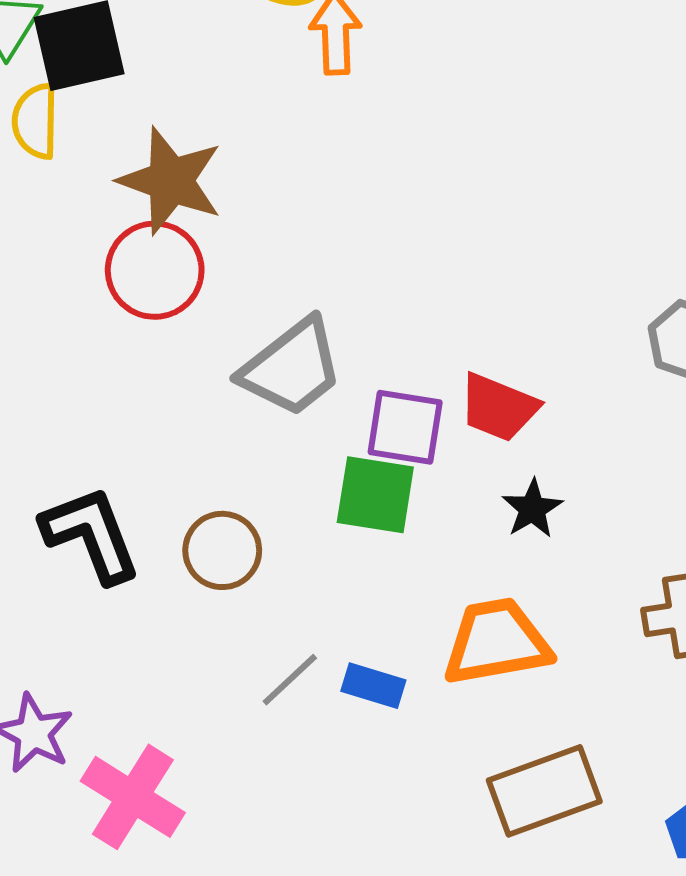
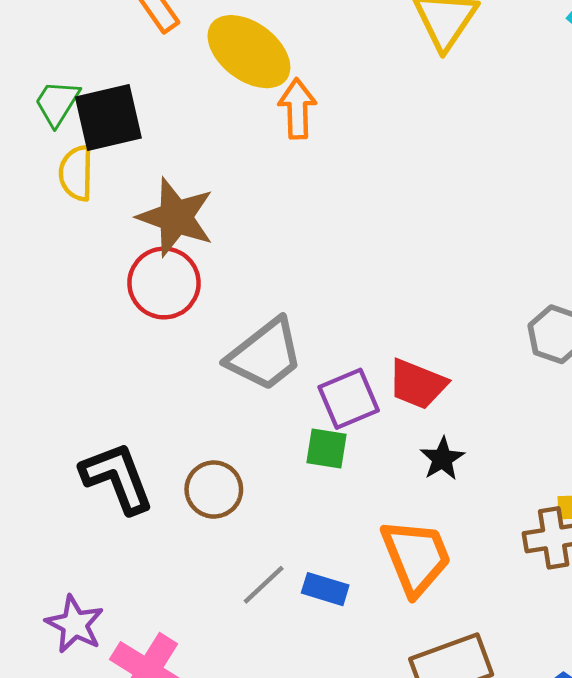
purple square: (405, 427) -> (349, 399), turned -32
green square: (375, 495) -> (327, 449), size x0.7
orange trapezoid: (497, 642) -> (416, 557), turned 78

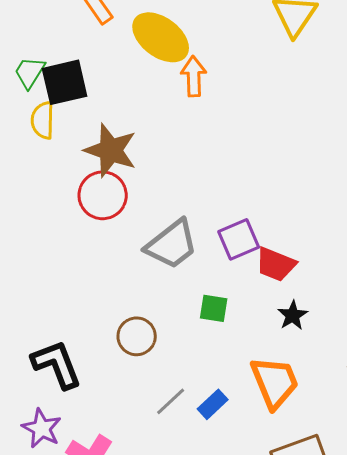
purple square: (349, 399) -> (239, 239), moved
black L-shape: (117, 478) -> (57, 364), moved
blue rectangle: (325, 589) -> (213, 404), turned -60

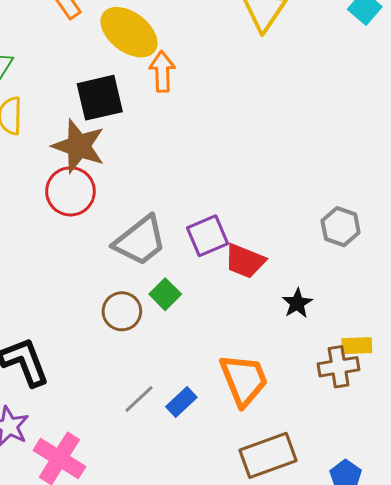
black square: (65, 82) -> (100, 98), moved
green square: (214, 308) -> (165, 294), moved, turned 36
black star: (293, 315) -> (297, 303), moved
brown circle: (137, 336) -> (122, 311), moved

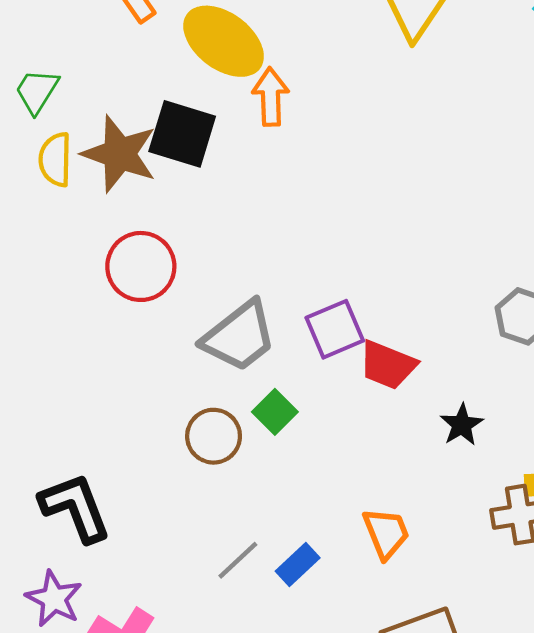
black square: (100, 98) -> (182, 134), turned 30
brown star: (79, 146) -> (119, 154), moved
orange trapezoid: (244, 380) -> (386, 533), size x0.7

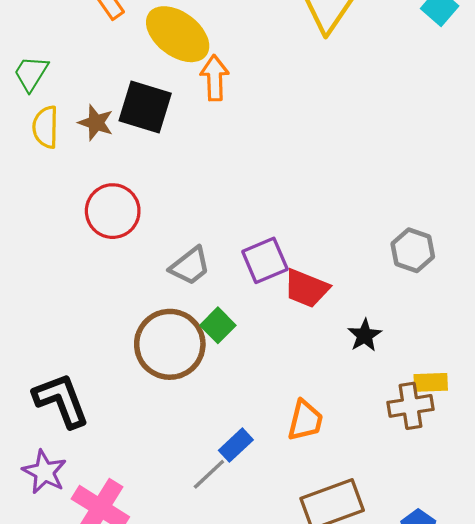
brown star: (119, 154) -> (96, 123), size x0.6
gray trapezoid: (239, 336) -> (190, 266), size x0.7
brown circle: (214, 436) -> (170, 344), size x1.6
orange trapezoid: (386, 533) -> (305, 420), turned 36
gray line: (238, 560) -> (209, 474), moved

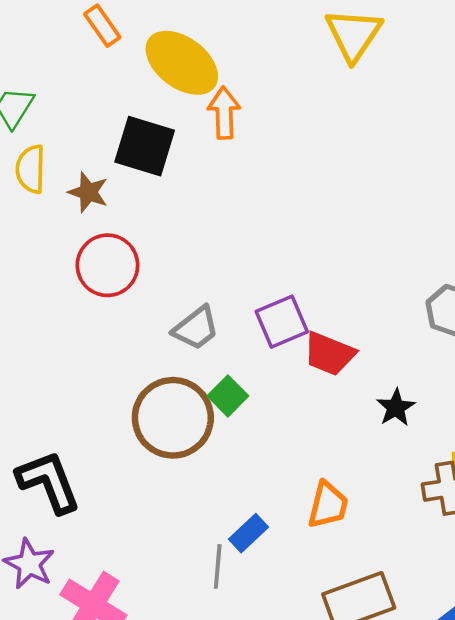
brown star: (96, 123) -> (88, 192), moved
gray line: (209, 474) -> (218, 566), turned -42

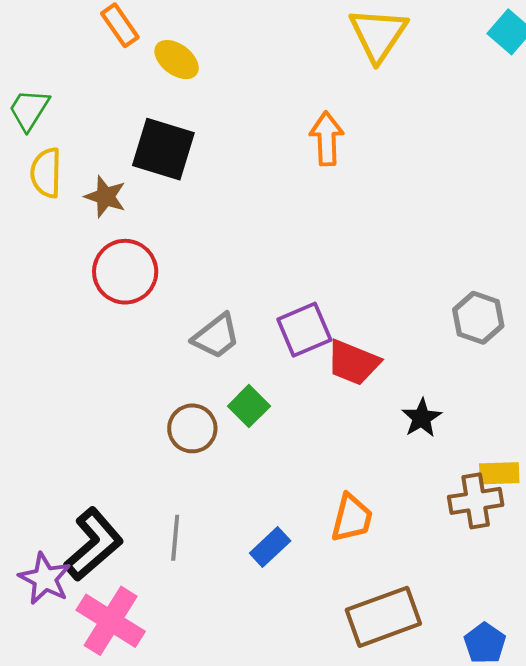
yellow ellipse: (182, 63) -> (177, 60), moved, size x0.6
orange arrow: (224, 113) -> (327, 139), moved
brown circle: (173, 418) -> (192, 428), size x0.6
black L-shape: (49, 482) -> (94, 544), moved, turned 70
gray line: (218, 566) -> (175, 538), moved

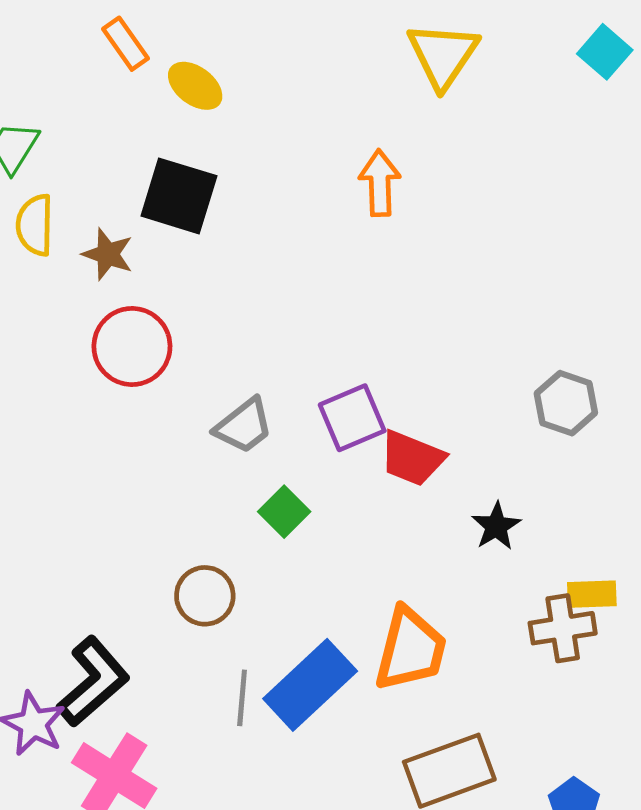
brown circle: (192, 428) -> (205, 596), moved
orange trapezoid: (352, 518) -> (410, 649), size x1.4
gray line: (175, 538) -> (242, 698), moved
blue rectangle: (270, 547) -> (310, 685), size x1.8

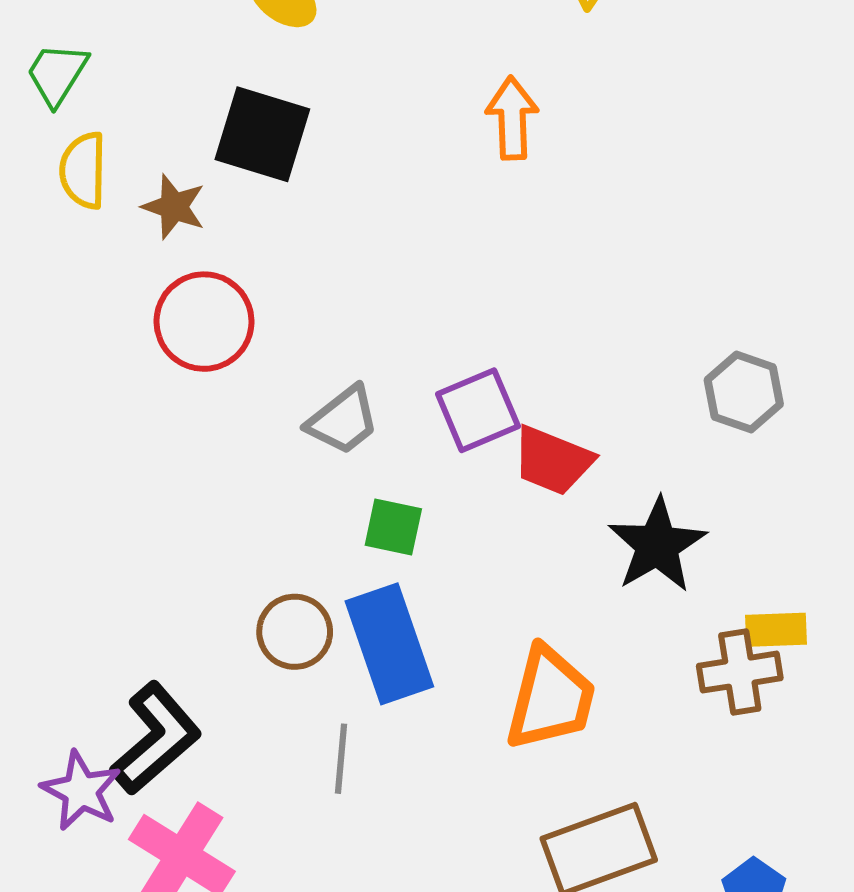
green square: (284, 512) -> (393, 527), turned -33
black star: (496, 526) -> (657, 545), size x1.6
blue rectangle: (310, 685) -> (389, 644), moved, turned -66

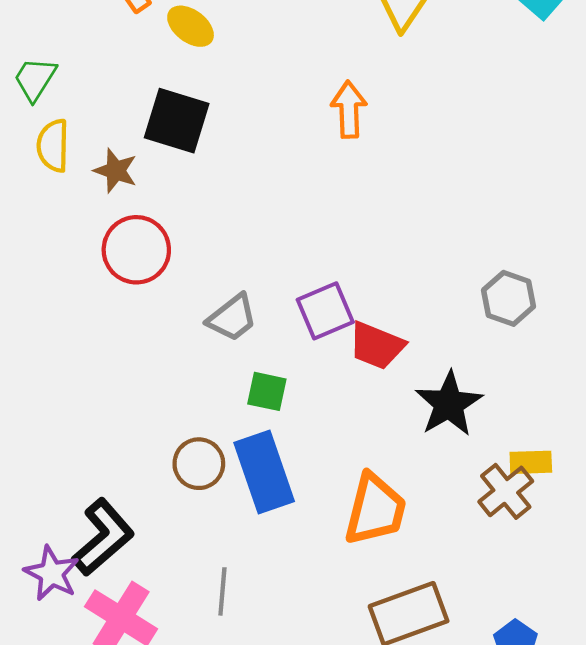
brown cross: (740, 672) -> (506, 491), turned -30
gray line: (341, 759) -> (222, 591), moved

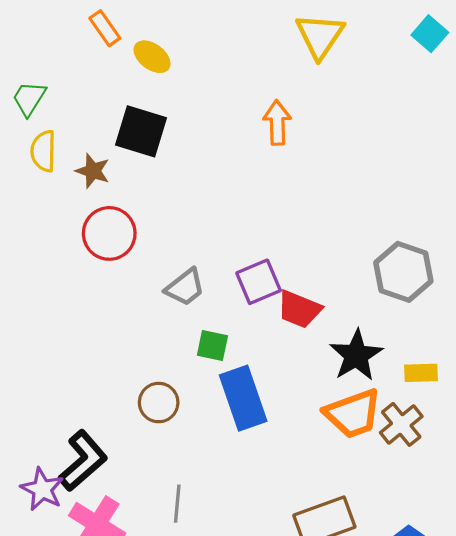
gray hexagon: (509, 298) -> (403, 272), size x1.4
yellow rectangle: (531, 462) -> (421, 373), moved
blue rectangle: (264, 472) -> (243, 398), moved
orange trapezoid: (375, 509) -> (353, 414), moved, turned 56

